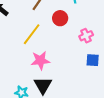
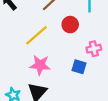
blue square: (93, 60) -> (79, 67), moved

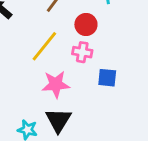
pink cross: (94, 49) -> (82, 52), moved, turned 32

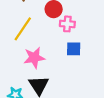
pink cross: (82, 52) -> (67, 24), moved

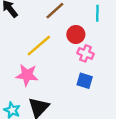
pink star: (34, 58) -> (27, 75), moved

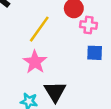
pink star: (27, 75) -> (35, 62), turned -30

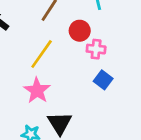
blue square: (95, 53) -> (103, 80), turned 35

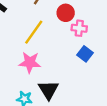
pink star: (37, 91) -> (30, 62), turned -30

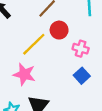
red circle: (66, 13) -> (59, 30), moved

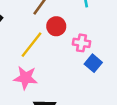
blue square: (82, 76) -> (93, 63), moved

